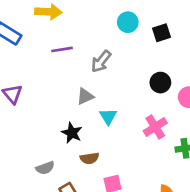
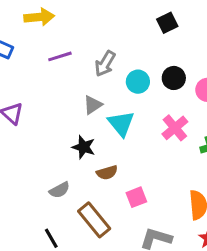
cyan circle: (128, 22) -> (138, 82), moved
cyan triangle: (108, 116) -> (121, 123), size x1.4

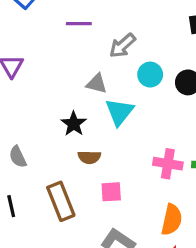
gray triangle: (93, 105) -> (97, 84), turned 30
pink cross: (175, 128) -> (168, 164), moved, turned 32
gray semicircle: (59, 190) -> (18, 157), moved, turned 75

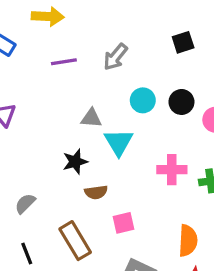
gray arrow: (122, 46) -> (115, 57), moved
black star: (74, 124) -> (75, 162), turned 30
gray semicircle: (18, 157) -> (25, 204), turned 80
pink cross: (168, 164) -> (172, 170), moved

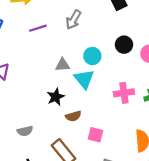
cyan circle: (143, 100) -> (92, 56), moved
gray semicircle: (25, 204) -> (25, 131), turned -140
pink square: (123, 223) -> (96, 135), turned 35

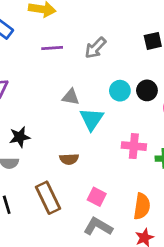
cyan circle: (92, 56) -> (120, 91), moved
black star: (56, 97) -> (20, 137), moved
pink square: (96, 135) -> (97, 197), moved

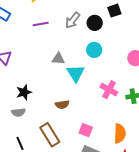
black circle: (147, 90) -> (95, 23), moved
pink cross: (134, 146) -> (109, 90), turned 30

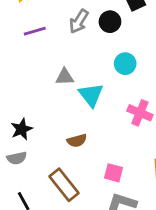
cyan circle: (94, 50) -> (125, 64), moved

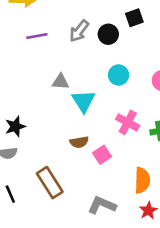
brown semicircle: (77, 141) -> (79, 142), moved
pink square: (113, 173) -> (102, 155), moved, turned 36

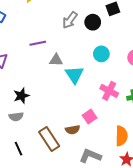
purple line: (37, 36) -> (38, 43), moved
brown semicircle: (79, 142) -> (73, 130), moved

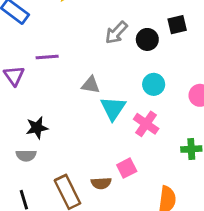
purple line: (38, 43) -> (47, 57), moved
pink cross: (109, 91) -> (146, 124), moved

